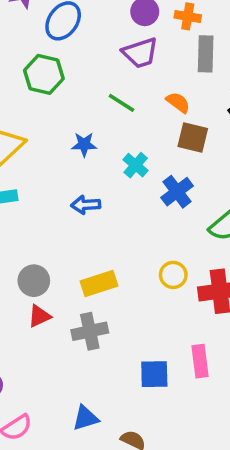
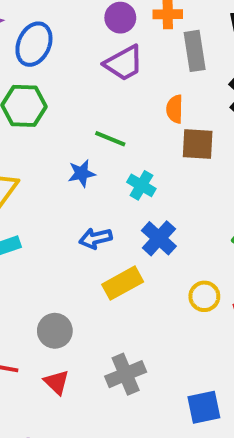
orange semicircle: (178, 102) -> (175, 109), turned -115
green line: (121, 103) -> (110, 139), moved
blue cross: (177, 192) -> (159, 238), moved
yellow rectangle: (99, 283) -> (123, 283), moved
red triangle: (39, 316) -> (56, 382), moved, turned -40

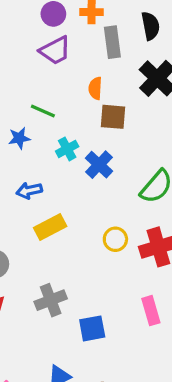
cyan cross: (141, 185) -> (67, 149), turned 30
blue cross: (159, 238) -> (99, 165), moved
blue square: (204, 407) -> (92, 328), moved

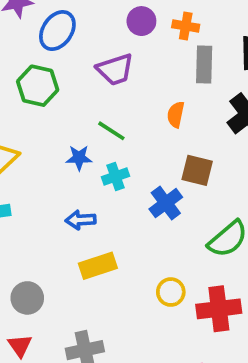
purple trapezoid: (55, 50) -> (115, 70), moved
brown square: (113, 117) -> (197, 170), moved
cyan cross: (67, 149) -> (115, 177), moved

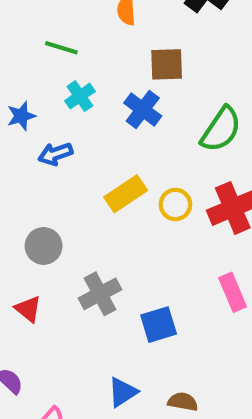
blue star: (79, 158) -> (21, 116), moved
yellow rectangle: (98, 266) -> (126, 194), moved
gray circle: (27, 298) -> (44, 246), moved

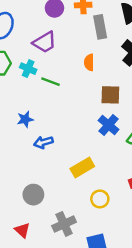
cyan cross: (80, 96) -> (28, 69), moved, turned -35
blue cross: (143, 109) -> (109, 125), moved
yellow circle: (175, 204) -> (100, 199), moved

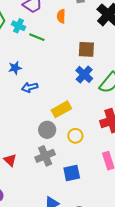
orange semicircle: (89, 62) -> (61, 16), moved
gray circle: (33, 195) -> (47, 130), moved

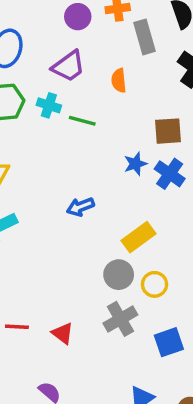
blue star: (15, 68) -> (135, 164), moved
yellow circle: (75, 136) -> (155, 284), moved

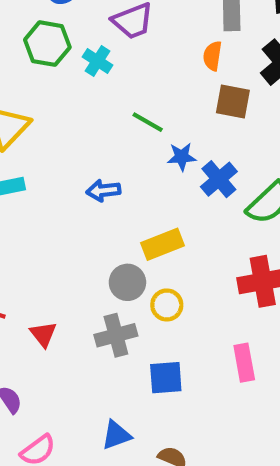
orange semicircle: (119, 81) -> (212, 56), moved
green line: (82, 121) -> (148, 122), moved
brown square: (168, 131) -> (233, 102), moved

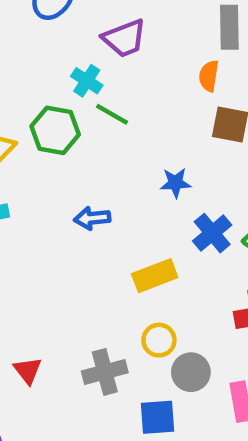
green hexagon: (47, 44) -> (55, 130), moved
green line: (148, 122) -> (112, 114), moved
blue cross: (219, 179) -> (212, 233), moved
gray circle: (127, 282) -> (191, 372), moved

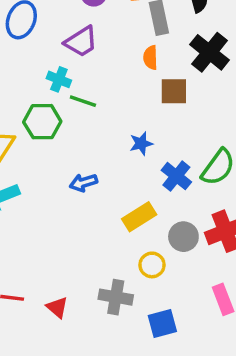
gray cross: (105, 372) -> (116, 297), turned 36
gray circle: (191, 372) -> (183, 237), moved

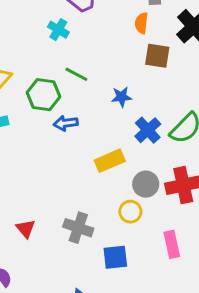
green line: (83, 101) -> (76, 74), moved
green hexagon: (42, 122) -> (44, 95), moved
yellow circle: (152, 265) -> (130, 212), moved

